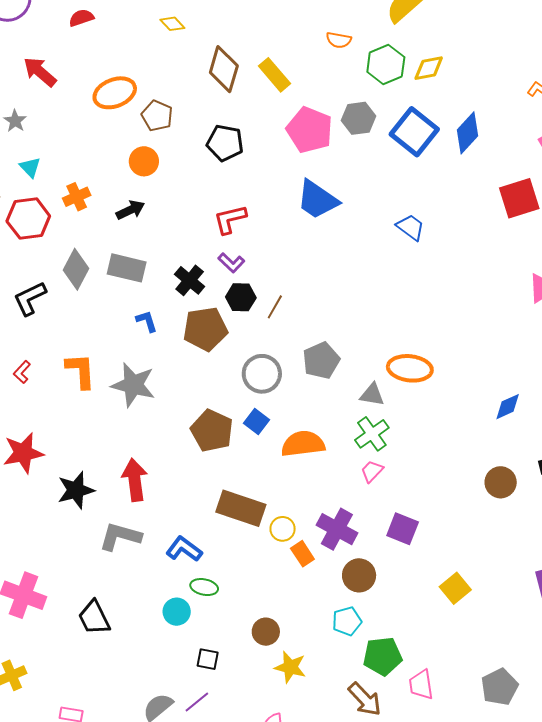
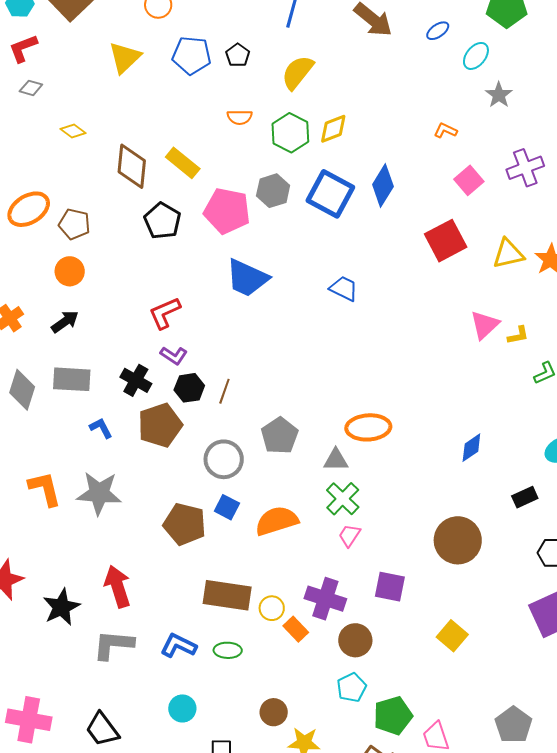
black pentagon: (225, 143) -> (162, 221), moved, turned 30
brown circle: (501, 482) -> (458, 540), moved, size x1.5
green ellipse: (204, 587) -> (228, 650), moved

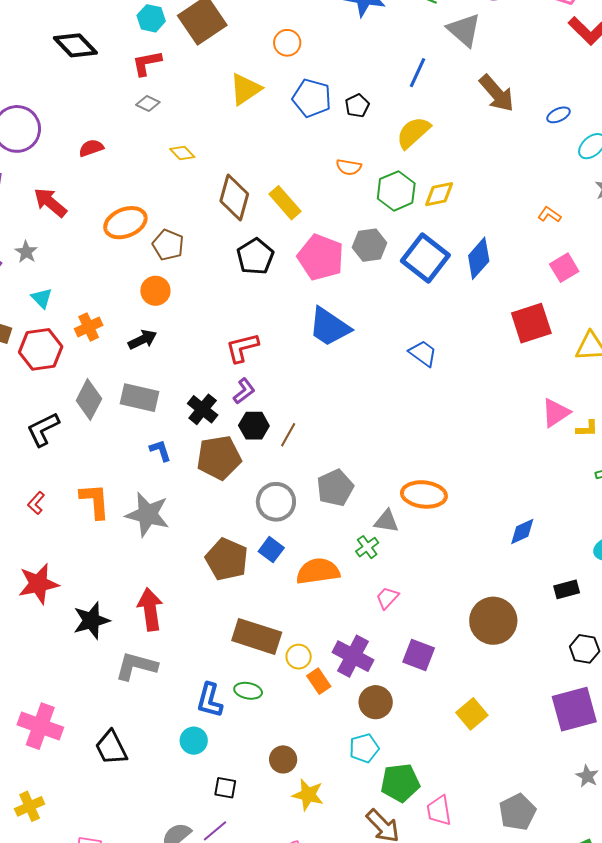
purple L-shape: (174, 356) -> (244, 391), turned -80
green cross: (343, 499) -> (367, 547), moved, size x0.7
blue L-shape: (178, 646) -> (210, 700), moved, turned -111

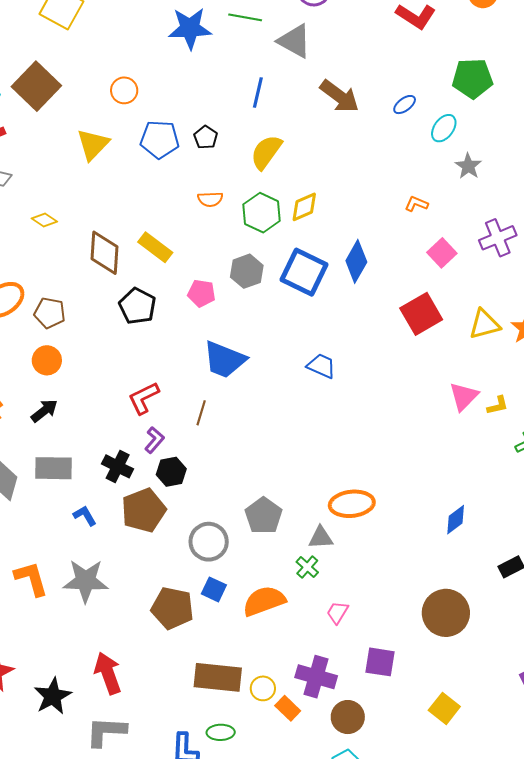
pink pentagon: (321, 257) -> (202, 293), size x0.6
brown line: (288, 435) -> (201, 413), moved

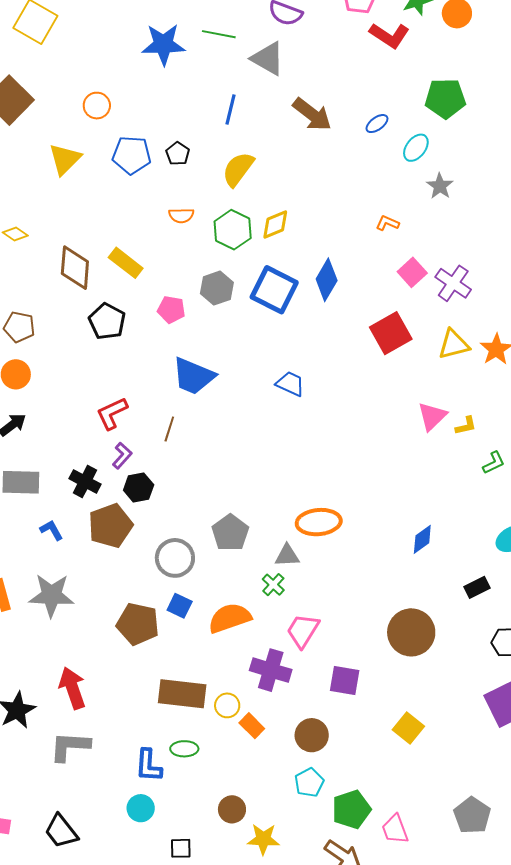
purple cross: (498, 238) -> (453, 283), moved, turned -33
pink trapezoid: (337, 613) -> (303, 631), size x1.5
purple cross: (316, 677) -> (271, 670), moved

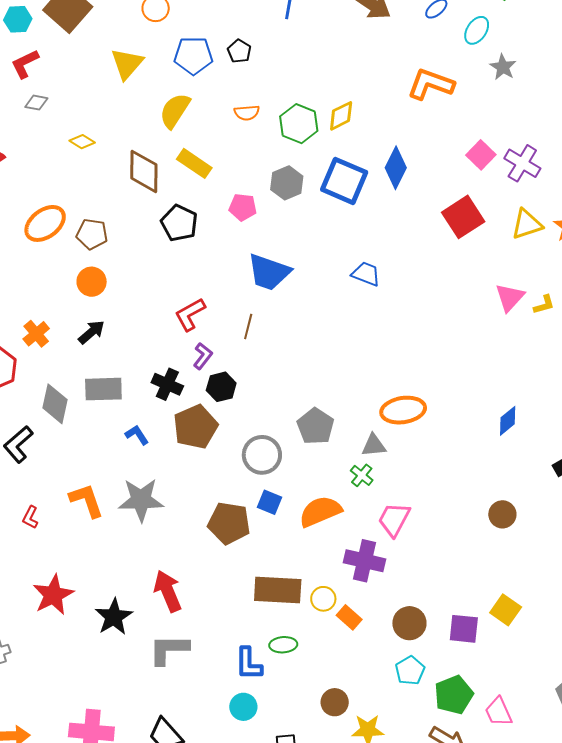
yellow semicircle: (238, 169) -> (175, 111), moved
orange L-shape: (387, 223) -> (431, 84), moved, size x2.0
brown circle: (411, 632) -> (502, 514), size x0.6
purple square: (345, 681) -> (464, 629), moved

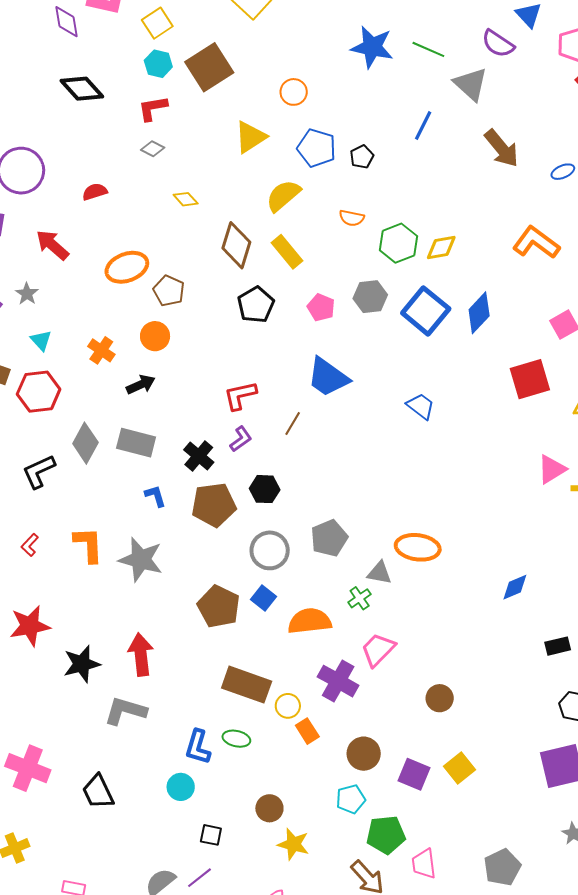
orange cross: (36, 334) -> (101, 350), moved, turned -32
black hexagon: (221, 387) -> (265, 489), moved
brown circle: (502, 514) -> (440, 698), moved

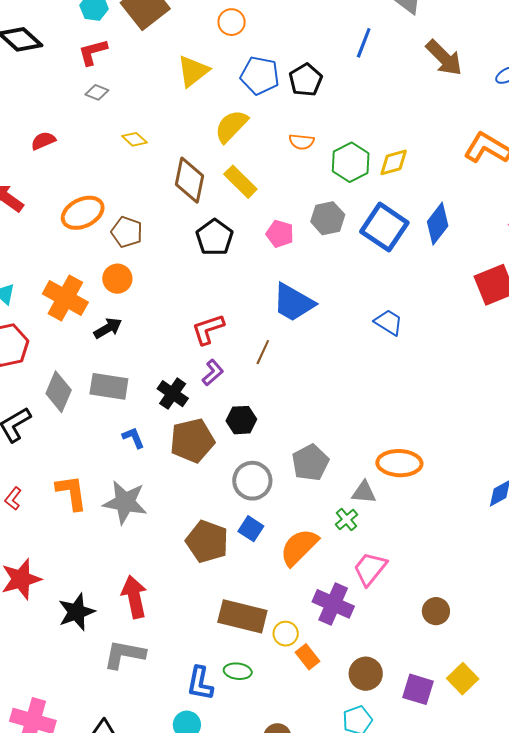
black pentagon: (362, 157) -> (306, 80), size x1.4
orange cross: (101, 350) -> (65, 298), size x1.6
orange semicircle: (310, 621) -> (299, 547), turned -33

